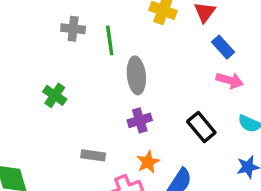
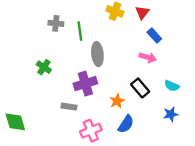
pink arrow: (230, 80) -> (148, 57), moved
purple cross: (140, 120) -> (85, 84), moved, size x1.5
orange star: (148, 162) -> (117, 101), moved

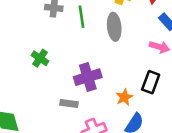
gray ellipse: (97, 54) -> (114, 27), moved
black rectangle: (140, 88) -> (151, 82), turned 60

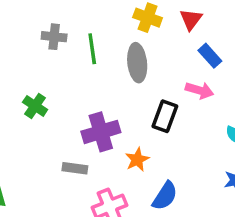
black rectangle: (151, 82) -> (165, 116), moved
orange star: (124, 97) -> (137, 160), moved

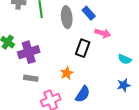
blue rectangle: (210, 56) -> (89, 13), moved
purple cross: (101, 132) -> (29, 52), moved

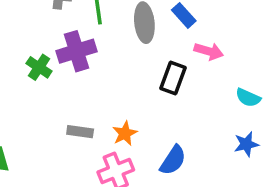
purple cross: (29, 52) -> (77, 51), moved
orange star: (67, 73) -> (125, 133), moved

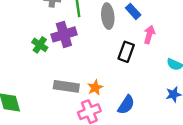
pink arrow: (209, 51) -> (149, 34), turned -90
gray rectangle: (80, 132) -> (66, 86), size x1.5

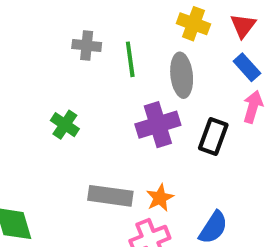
blue rectangle: (133, 11) -> (247, 67), moved
purple cross: (64, 34) -> (158, 125), moved

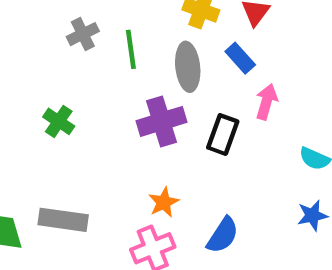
gray cross: (87, 46) -> (83, 34), turned -32
blue rectangle: (247, 67) -> (240, 58), moved
gray rectangle: (110, 196) -> (63, 220), moved

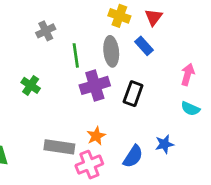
green line: (131, 49) -> (76, 55), moved
pink arrow: (266, 102) -> (188, 75), moved
blue star: (312, 215) -> (164, 144), moved
gray rectangle: (63, 220) -> (59, 147), moved

